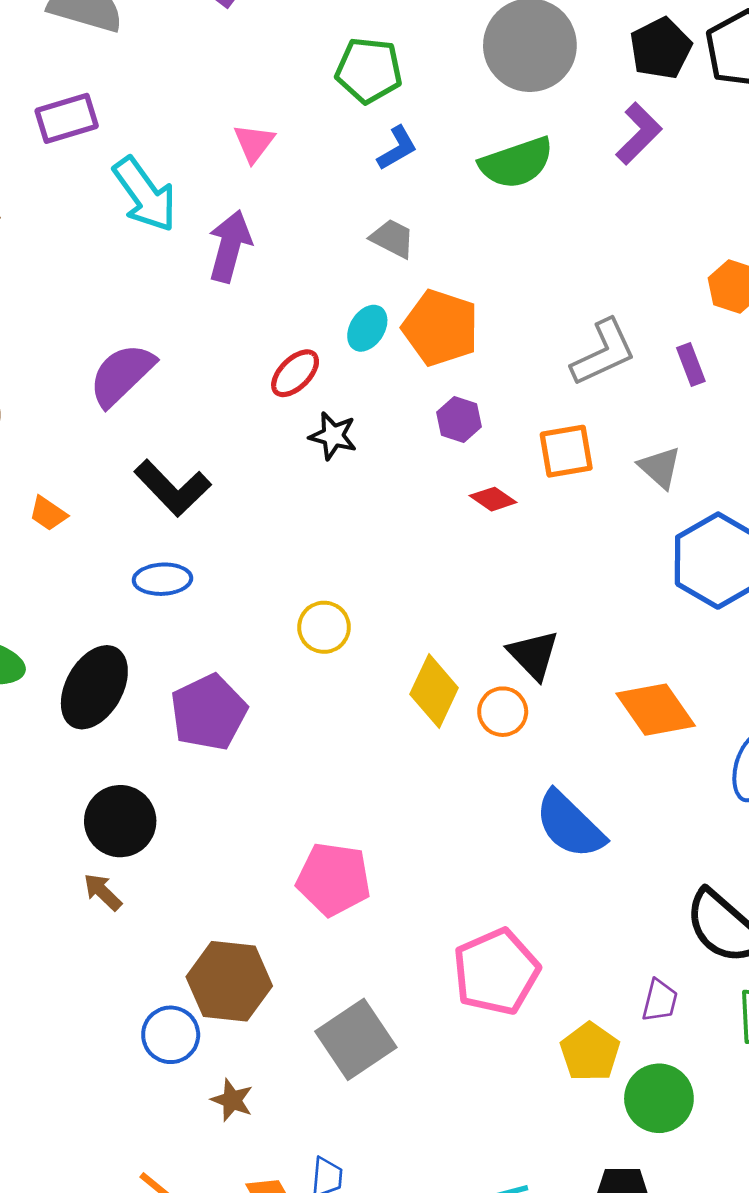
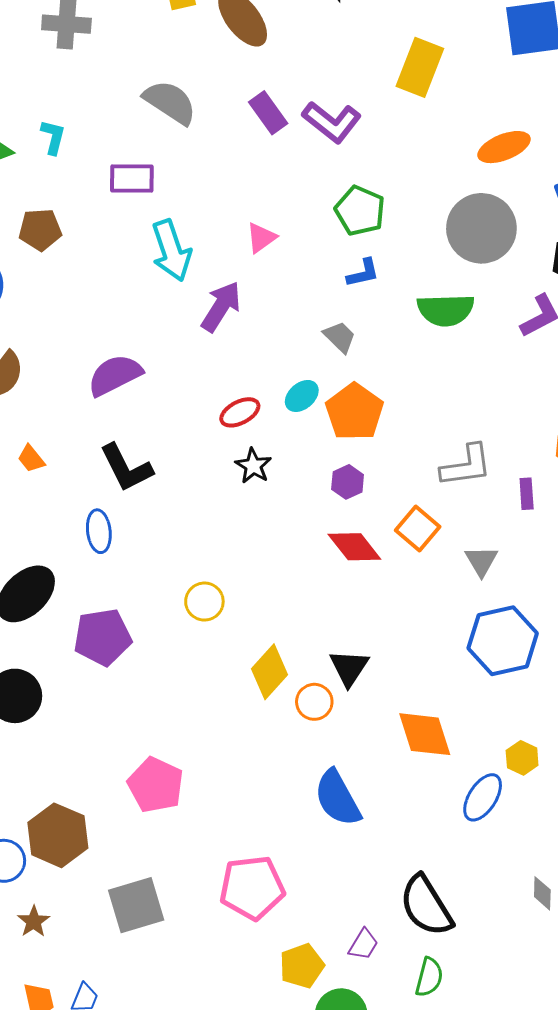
orange square: (566, 451) -> (418, 528), turned 33
red diamond: (493, 499) -> (354, 547), size x1.6
blue ellipse: (162, 579) -> (99, 531), turned 69

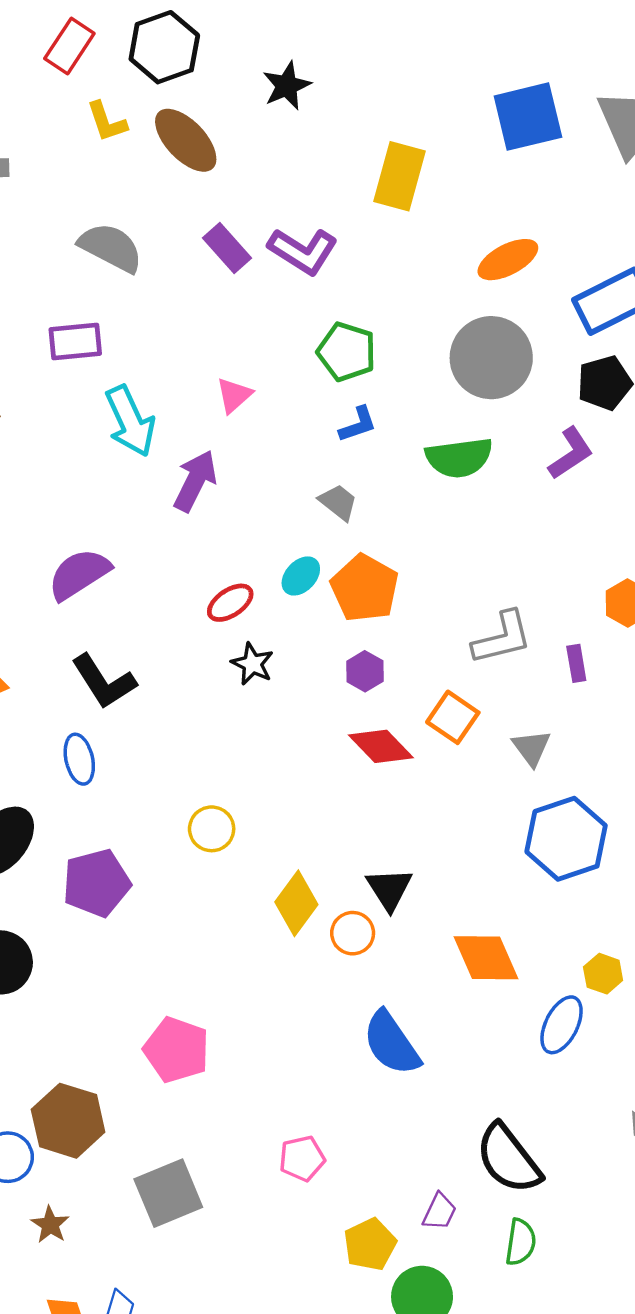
pink pentagon: (252, 888) -> (302, 1158), size x0.6

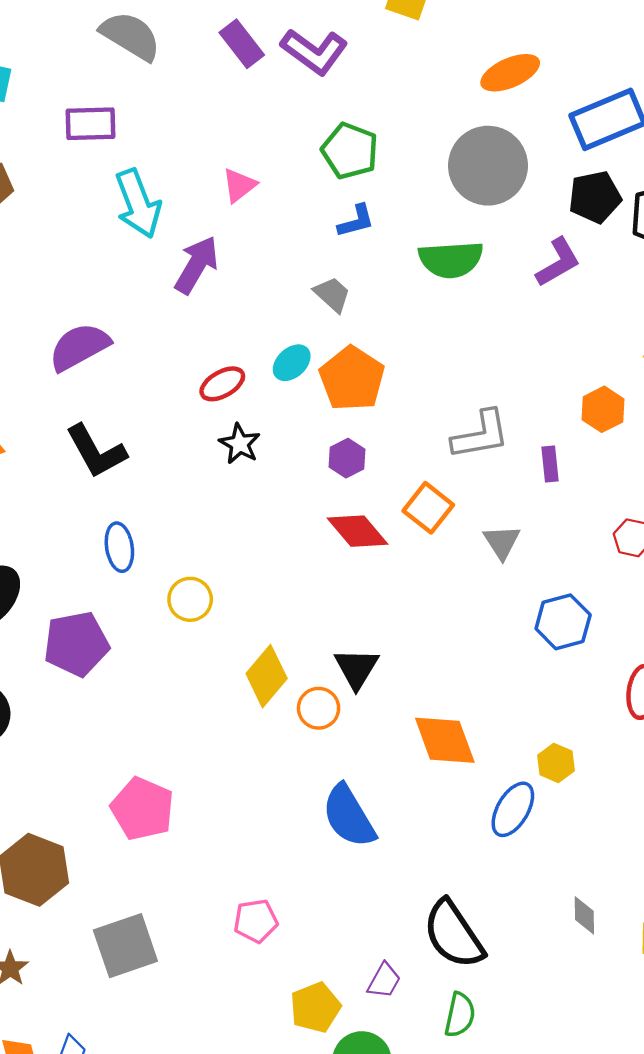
blue ellipse: (79, 759) -> (119, 547), moved
blue hexagon: (566, 839) -> (563, 622), moved, size x0.7

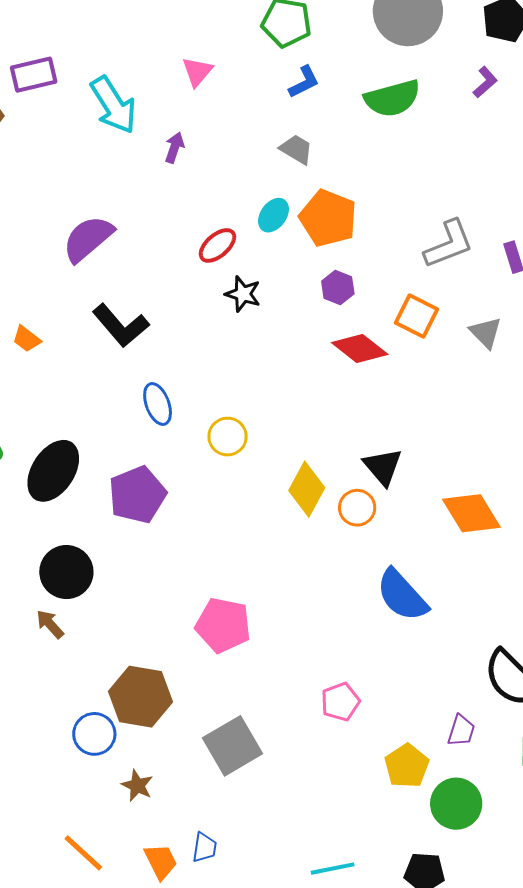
purple rectangle: (90, 124) -> (34, 75), moved
purple L-shape: (558, 262) -> (485, 82), size x0.7
purple arrow: (197, 265) -> (174, 148), size x0.6

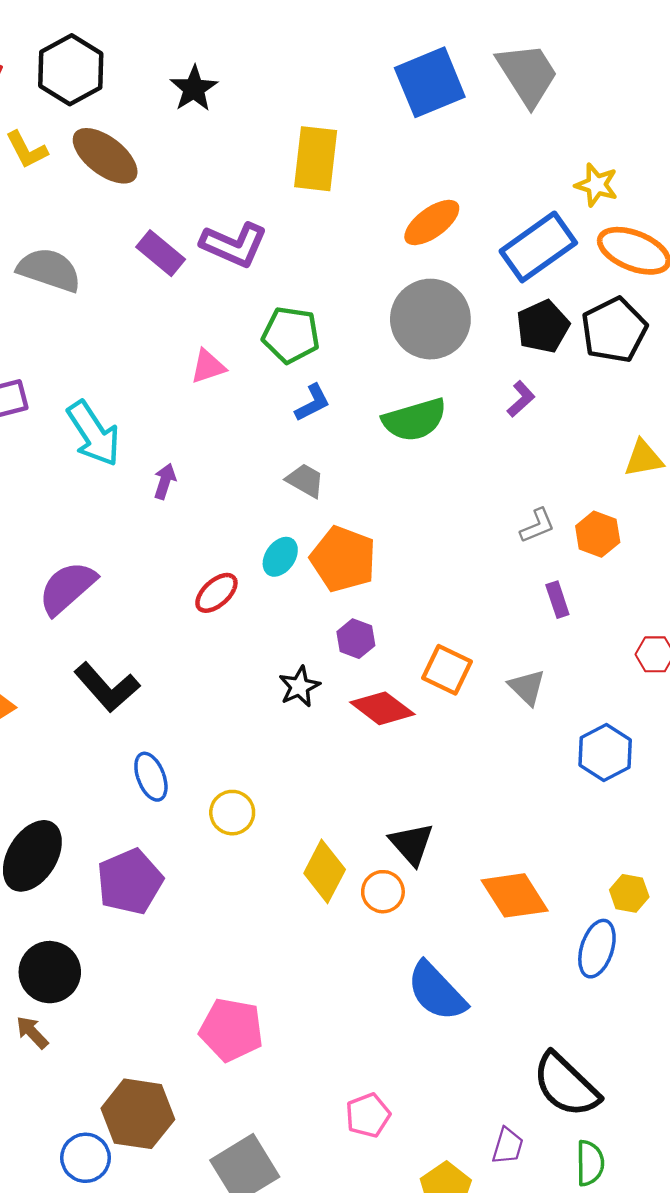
pink triangle: (197, 72) -> (208, 366), moved, turned 32
gray L-shape: (449, 244) -> (537, 526), moved, size x0.6
black star: (243, 294) -> (299, 687), moved, turned 30

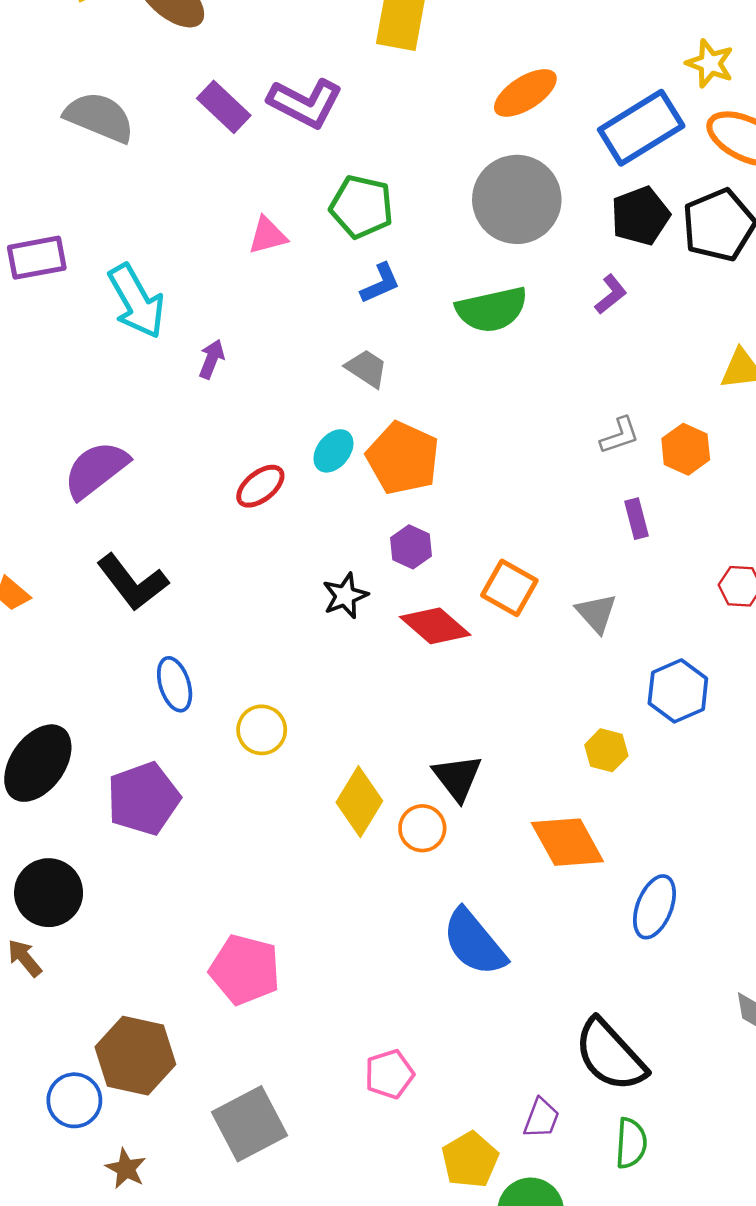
yellow hexagon: (629, 893) -> (606, 750), moved

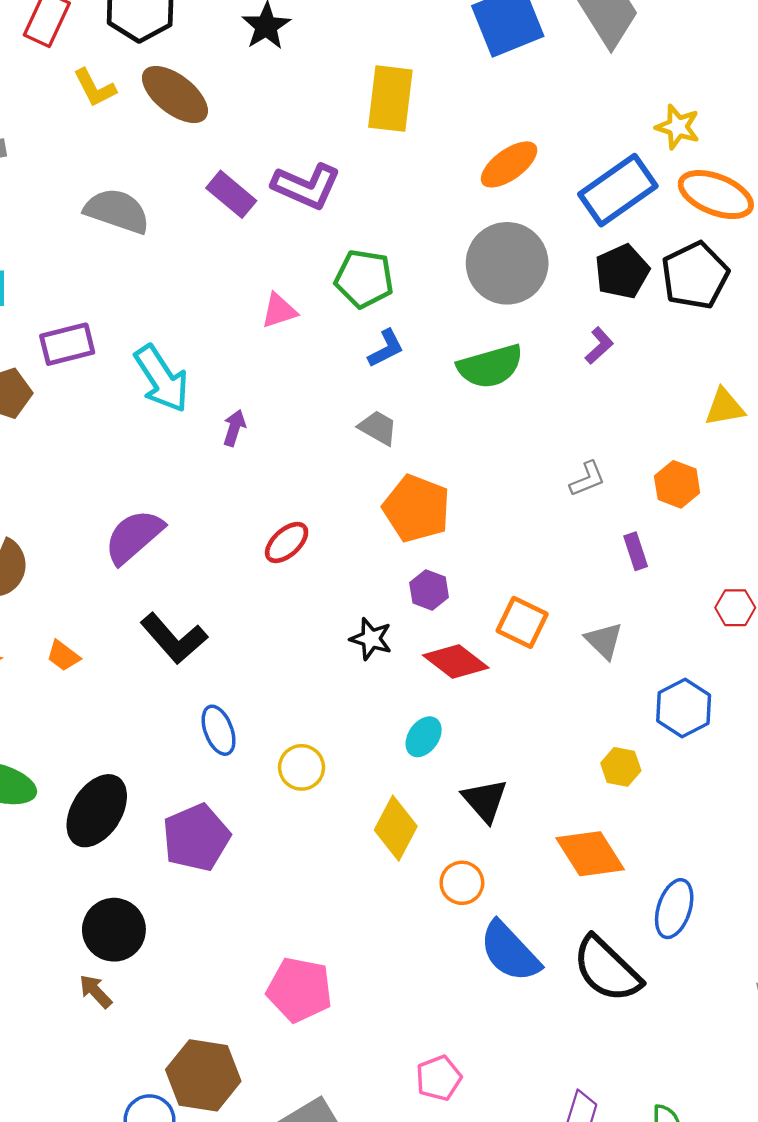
gray L-shape: (620, 435) -> (587, 479), moved
cyan ellipse: (333, 451) -> (424, 737), moved
black star: (345, 596) -> (371, 639), turned -30
orange circle: (422, 828) -> (462, 883), moved
black semicircle: (610, 1055) -> (607, 969), moved

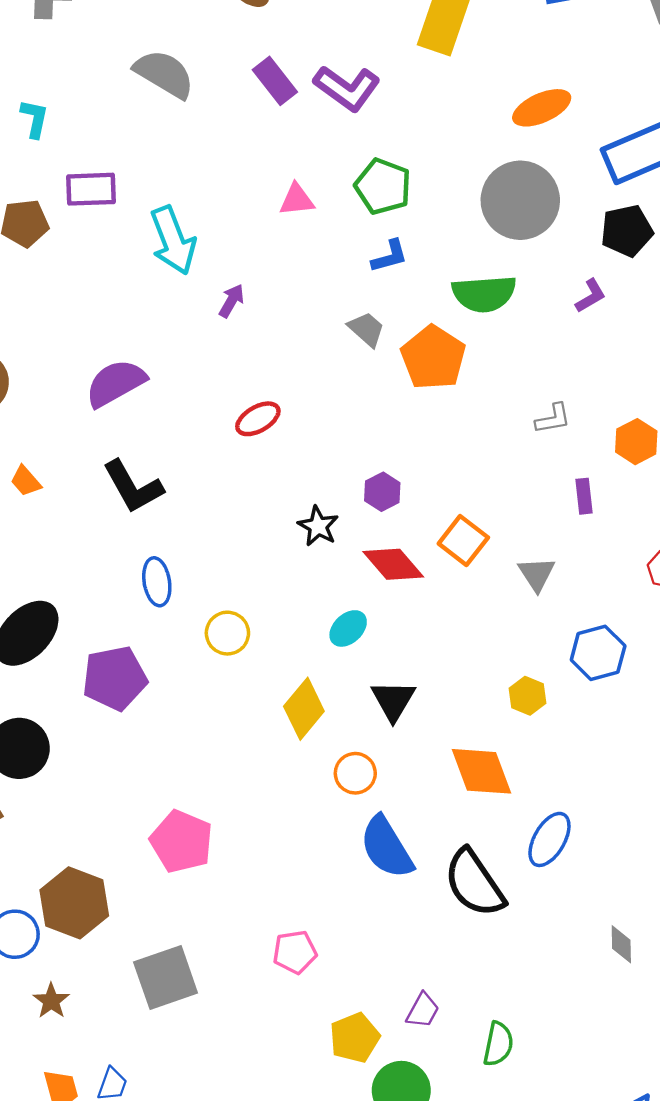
orange pentagon: (417, 508) -> (433, 358), moved

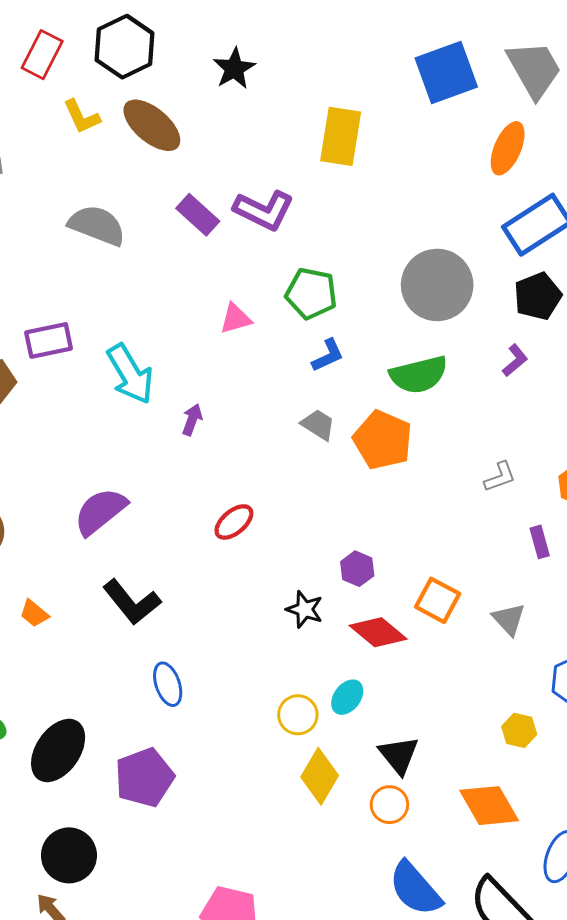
orange ellipse: (542, 108) -> (508, 148), moved, turned -33
yellow circle: (227, 633) -> (298, 715), moved
orange circle: (355, 773) -> (389, 805), moved

